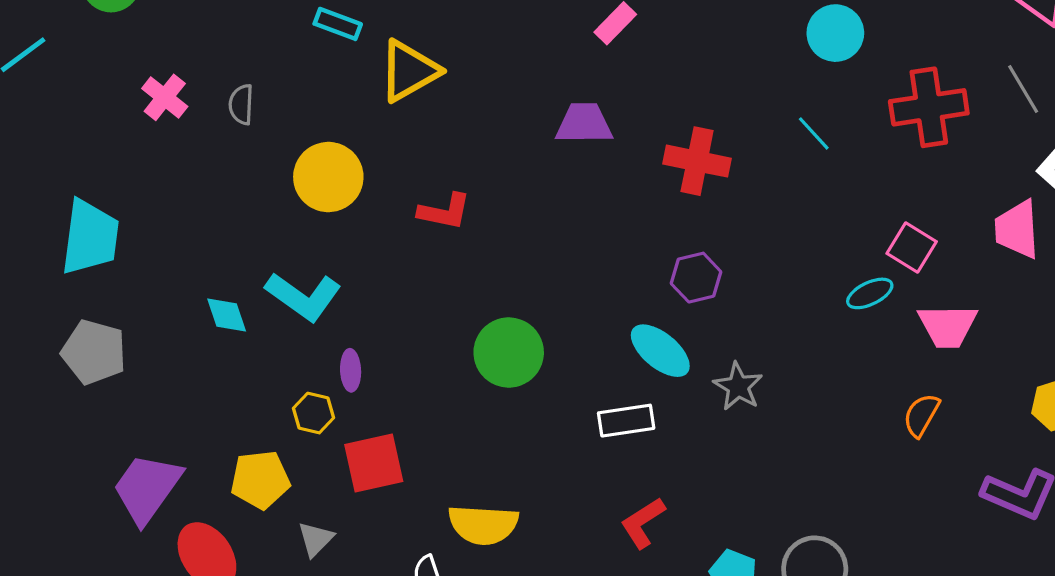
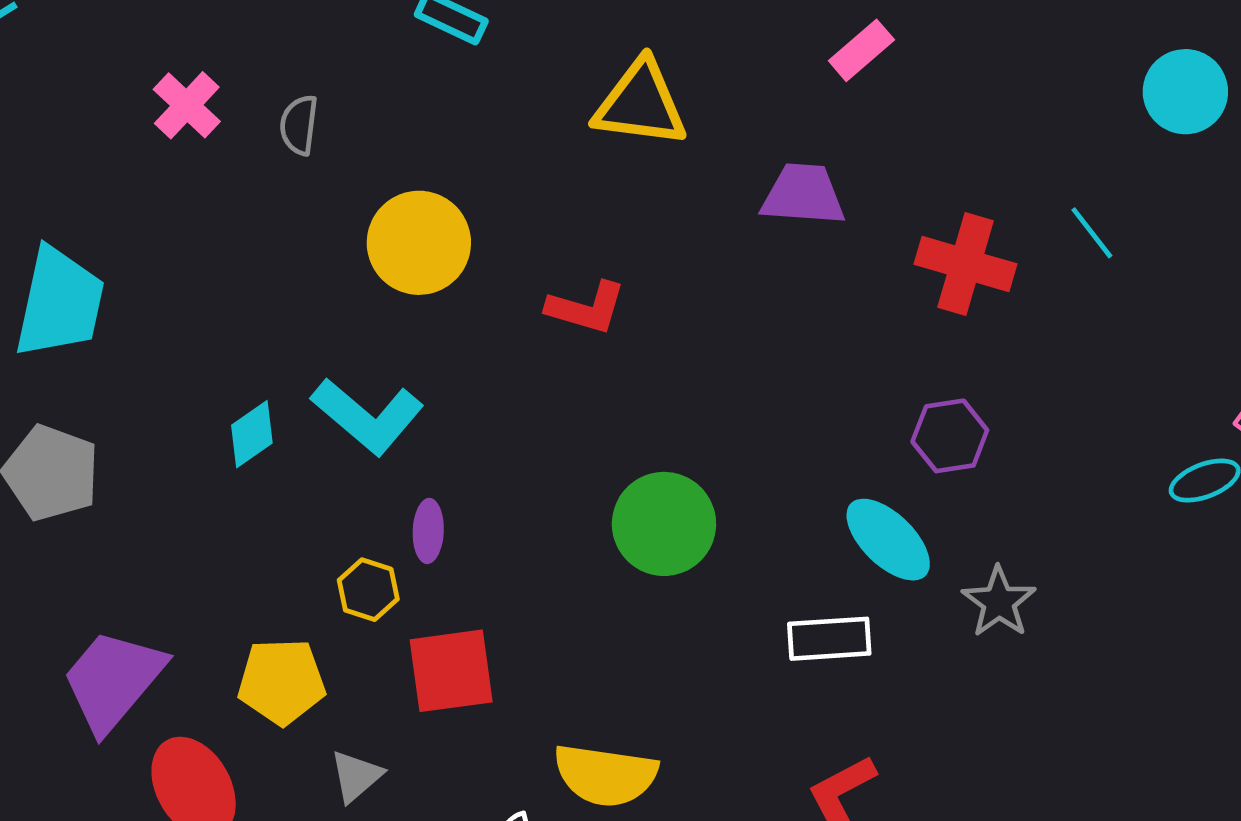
yellow triangle: (409, 71) -> (640, 104), moved, turned 32
cyan line: (814, 133) -> (1092, 233), moved
cyan diamond: (227, 315) -> (252, 434), turned 69

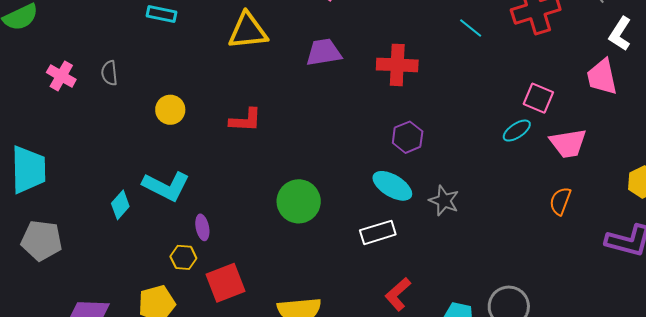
cyan line: (1092, 233) -> (471, 28), moved
yellow circle: (419, 243) -> (170, 110), size x0.7

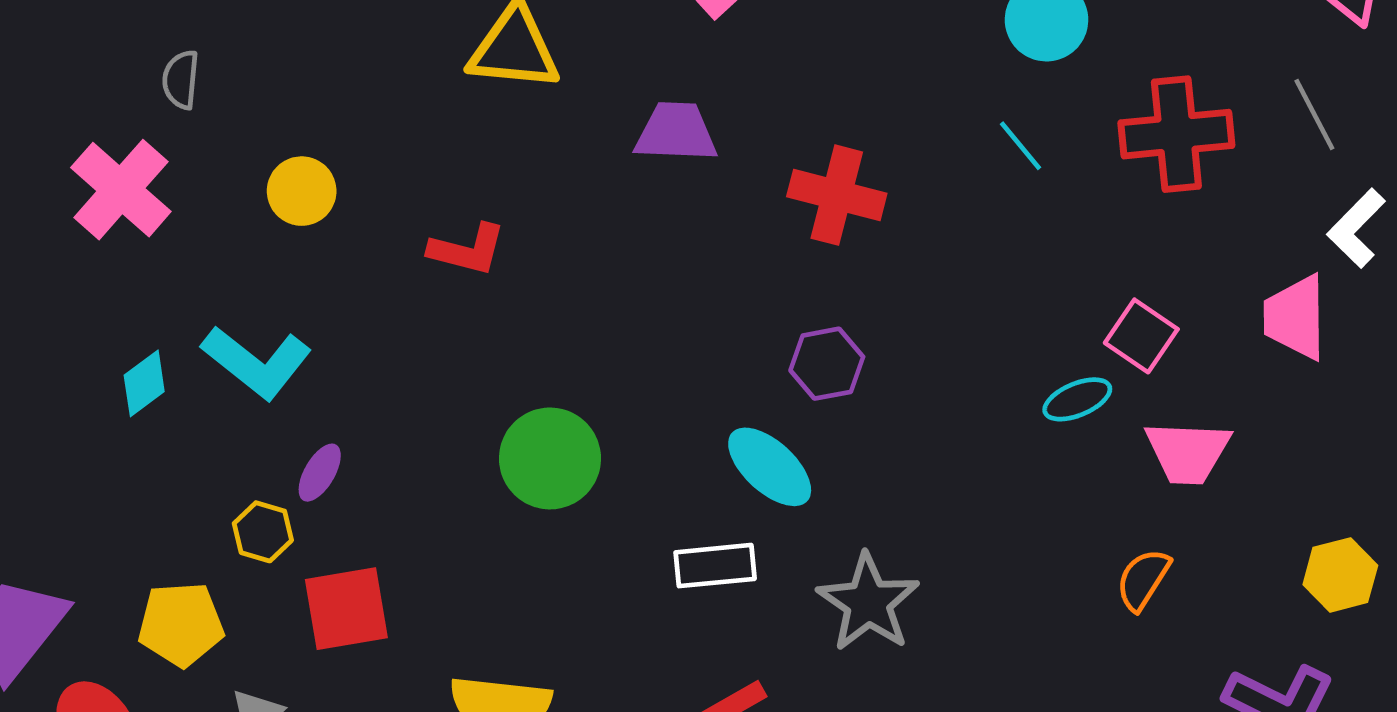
pink cross: (61, 76) -> (121, 190), moved, size x1.5
gray star: (444, 201) -> (868, 603), moved, size x1.4
purple ellipse: (202, 227) -> (320, 473), turned 30

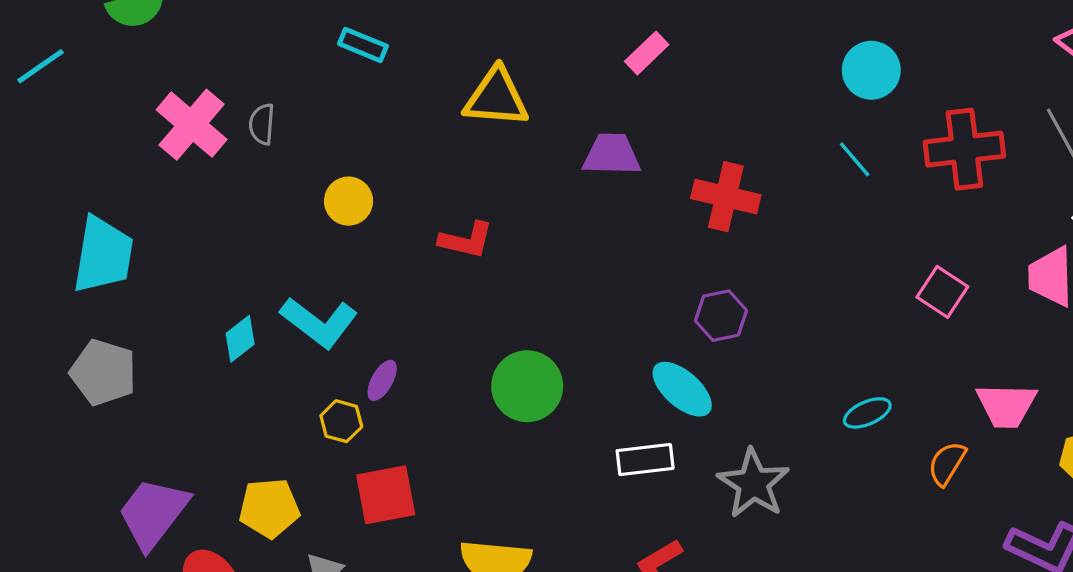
pink cross: (121, 190) -> (192, 125), moved
cyan ellipse: (1077, 399) -> (867, 413), moved
pink trapezoid: (1188, 452) -> (1006, 405), moved
purple ellipse: (320, 473) -> (382, 380), moved
yellow hexagon: (263, 532) -> (341, 421), moved

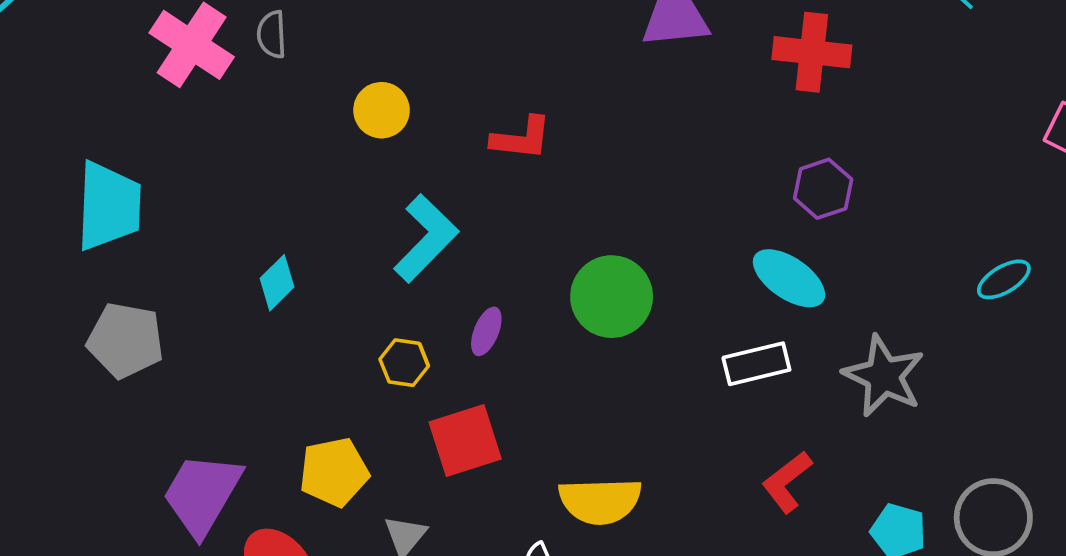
cyan L-shape: (319, 322) -> (426, 238), moved, turned -76
purple ellipse: (382, 380) -> (486, 331), moved

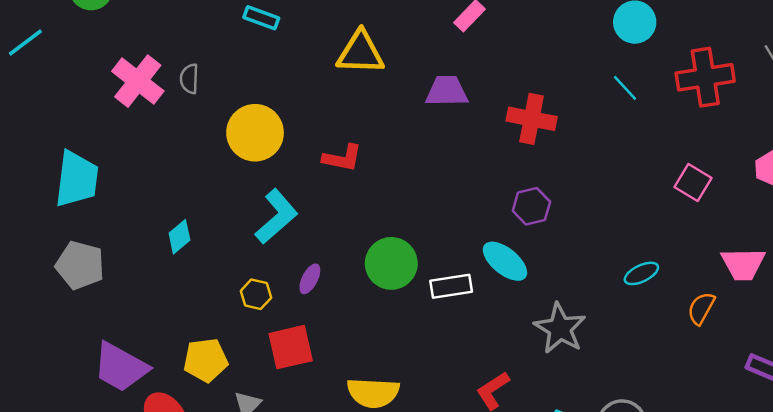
yellow circle: (382, 110) -> (255, 133), size x1.6
white rectangle: (756, 364) -> (451, 286), moved
purple trapezoid: (202, 494) -> (121, 367), turned -96

